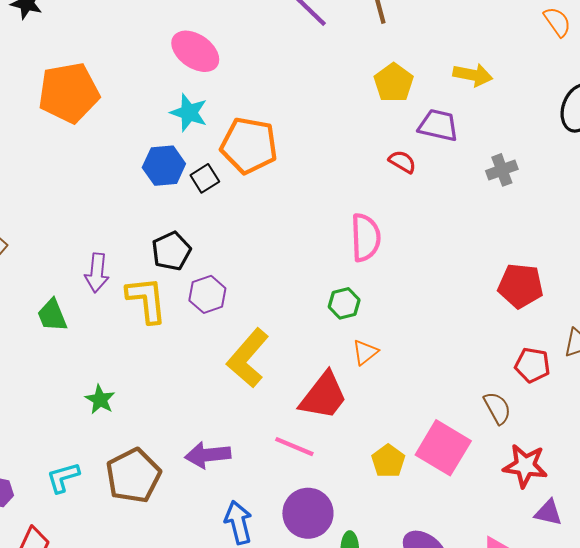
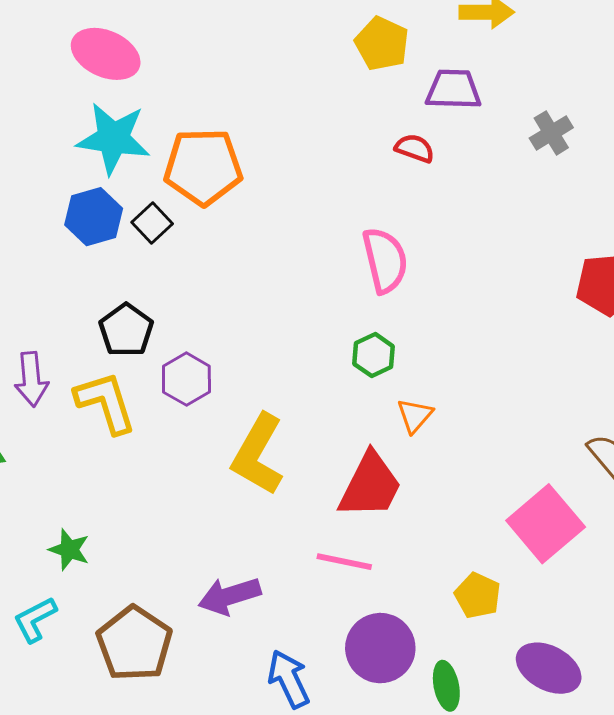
cyan star: (189, 113) -> (113, 138), size x1.4
pink square: (443, 448) -> (546, 524), turned 30
yellow pentagon: (388, 461) -> (478, 596), moved
cyan L-shape: (63, 477) -> (35, 620), moved

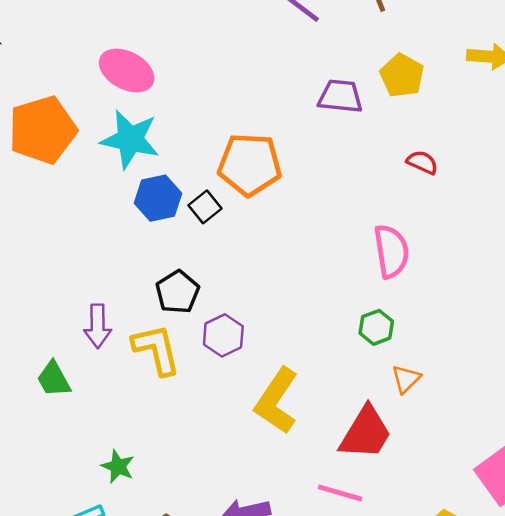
pink ellipse: (106, 54) -> (127, 70), moved
purple trapezoid: (453, 89) -> (340, 96), moved
cyan star: (113, 138) -> (130, 139), moved

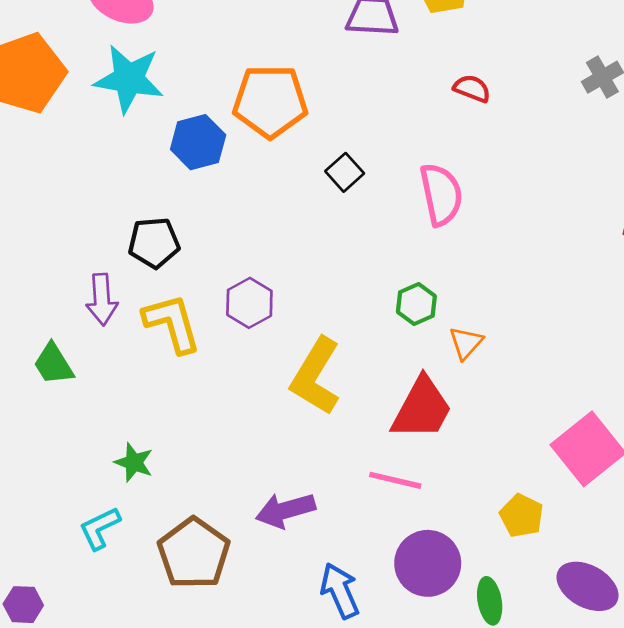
blue hexagon: (158, 198) -> (198, 142), moved
black square: (205, 207) -> (345, 172), moved
black pentagon: (177, 292) -> (154, 243), moved, turned 30
green hexagon: (376, 327) -> (416, 304), moved

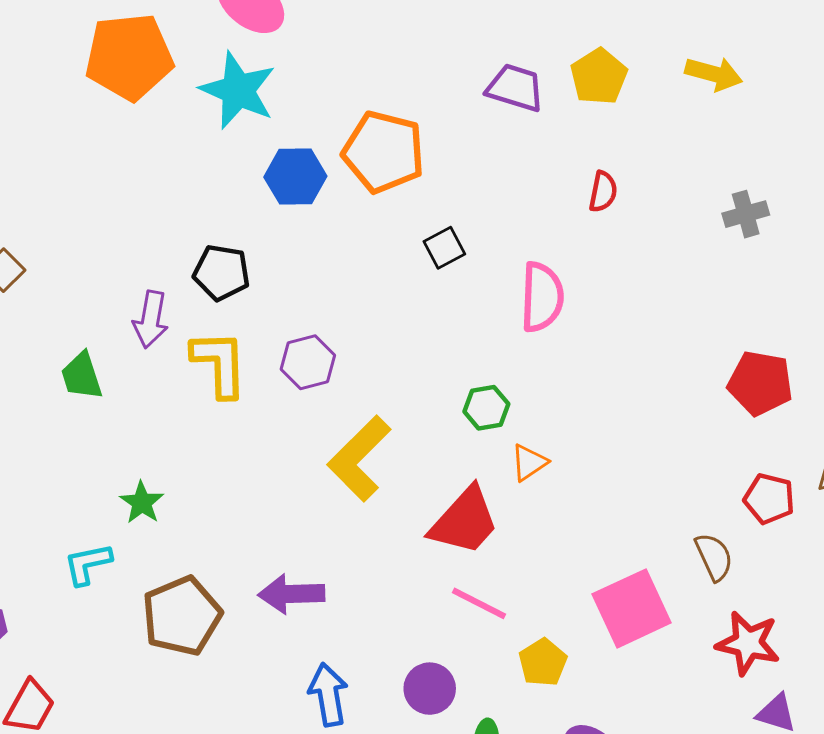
red semicircle: (472, 88) -> (603, 192), turned 66
pink line: (395, 480) -> (479, 603), moved
purple circle: (428, 563) -> (430, 689), size x0.7

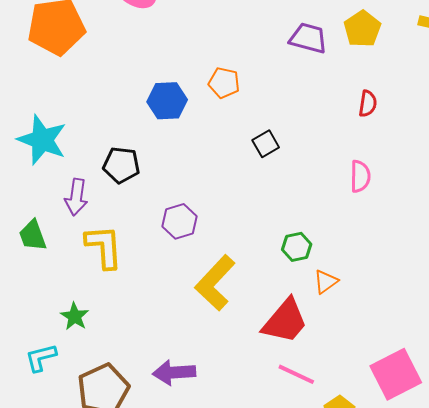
cyan star: (238, 90) -> (42, 140), moved
orange pentagon: (384, 152) -> (224, 83), size x0.6
pink semicircle: (542, 297) -> (360, 176), moved, size x0.7
yellow L-shape: (219, 364) -> (104, 247), moved

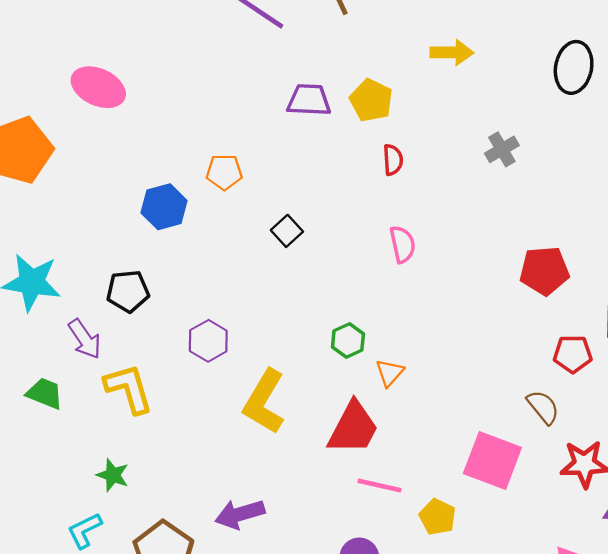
yellow pentagon: (362, 29) -> (371, 100), moved
purple arrow: (76, 197) -> (85, 339), turned -30
green trapezoid: (33, 235) -> (45, 393), turned 144
pink square: (396, 374) -> (492, 461), turned -30

